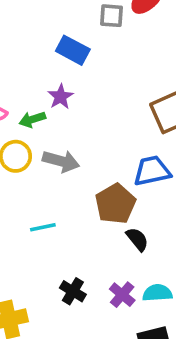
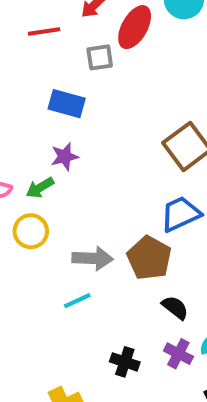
purple star: (61, 97) -> (65, 157), turned 30
gray arrow: (61, 161) -> (93, 258), moved
black semicircle: (137, 239) -> (175, 308), moved

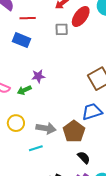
red line: (44, 31) -> (28, 18), moved
blue rectangle: (67, 104) -> (22, 40), moved
yellow circle: (31, 231) -> (16, 123), moved

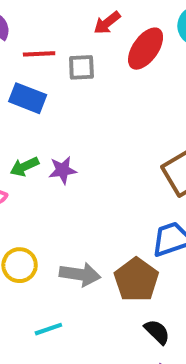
gray square: (62, 29) -> (81, 67), moved
green arrow: (24, 90) -> (24, 167), moved
cyan line: (36, 148) -> (48, 329), moved

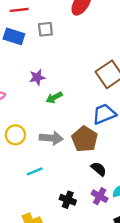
gray square: (81, 67) -> (45, 29), moved
green arrow: (24, 167) -> (54, 97), moved

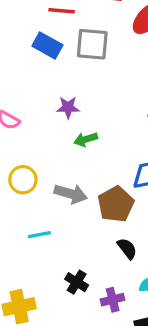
gray square: (45, 29) -> (92, 44), size x1.5
purple cross: (100, 196) -> (113, 300), moved, turned 35

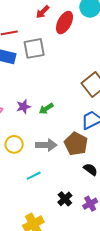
purple star: (68, 107) -> (23, 107), moved
black cross: (77, 282) -> (65, 199), turned 32

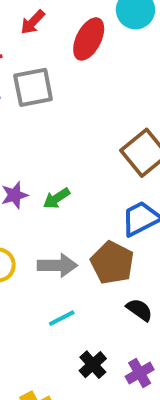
red arrow: (43, 12) -> (33, 22), moved
cyan line: (34, 176) -> (62, 318), moved

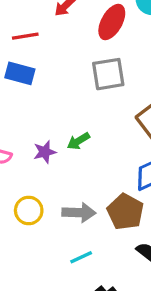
gray square: (33, 87) -> (108, 74), moved
green arrow: (57, 198) -> (78, 141), moved

